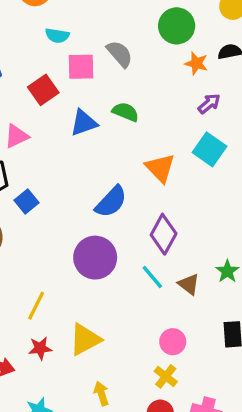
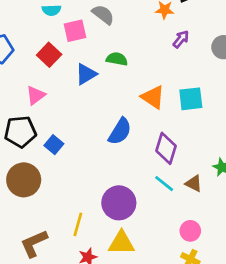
cyan square: (210, 149) -> (191, 99), moved, turned -30
purple circle: (95, 258) -> (119, 203), moved
yellow triangle: (85, 339) -> (121, 243), turned 40

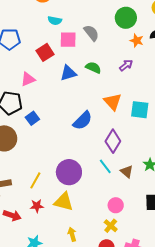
purple arrow: (181, 39) -> (126, 65), moved

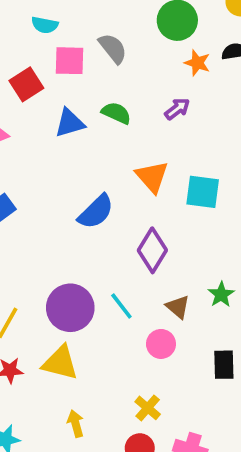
cyan line: (105, 166) -> (121, 306), moved
pink circle: (116, 205) -> (161, 344), moved

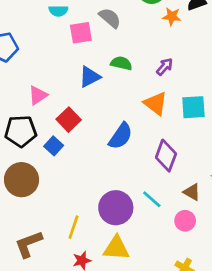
red square: (26, 84) -> (69, 120), moved
purple arrow: (177, 109) -> (165, 67), moved

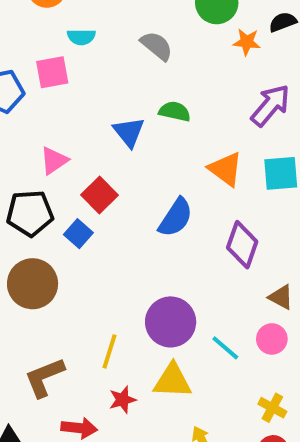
pink square: (81, 33) -> (52, 72), moved
purple arrow: (165, 67) -> (270, 105), moved, size x1.6
blue triangle: (90, 77) -> (129, 132), turned -40
cyan line: (152, 199) -> (225, 348), moved

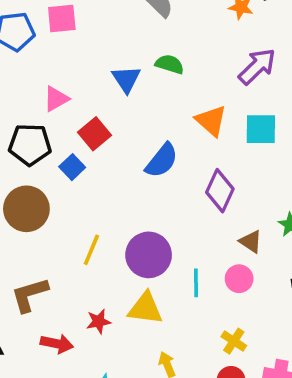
cyan line: (225, 348) -> (196, 283), turned 44
yellow line: (110, 351) -> (91, 250), moved

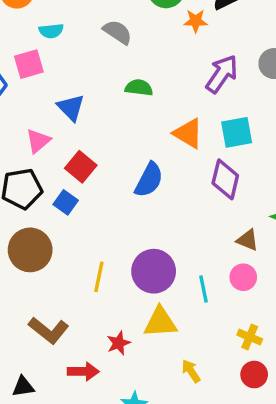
blue triangle: (126, 79) -> (71, 108), moved
purple diamond: (220, 191) -> (225, 179), moved
brown L-shape: (30, 295) -> (49, 330), turned -114

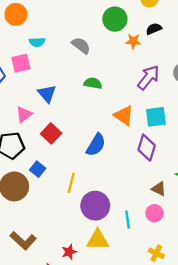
blue square: (66, 202) -> (38, 169), moved
yellow line: (99, 277) -> (71, 183), moved

